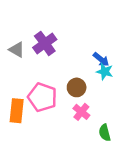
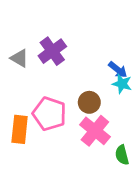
pink cross: (81, 112) -> (95, 131), size x1.5

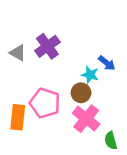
cyan star: (122, 84) -> (90, 75), moved

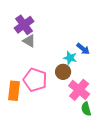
purple cross: (47, 46) -> (24, 25), moved
gray triangle: (18, 53) -> (29, 41), moved
pink cross: (86, 119) -> (79, 90), moved

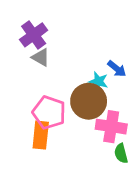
brown circle: (63, 72) -> (89, 101), size x1.6
pink cross: (79, 90) -> (111, 127), turned -30
orange rectangle: (14, 91) -> (41, 135), moved

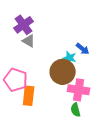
pink pentagon: (49, 112) -> (16, 80), moved
green semicircle: (121, 153) -> (76, 110), moved

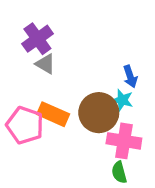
blue arrow: (83, 49) -> (130, 76), turned 32
cyan star: (70, 58) -> (122, 100), moved
orange rectangle: (29, 96) -> (53, 114), moved, turned -72

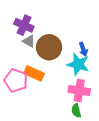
purple cross: (37, 39) -> (24, 25), turned -30
cyan star: (122, 100) -> (78, 64), size x1.6
brown circle: (99, 113) -> (49, 47), moved

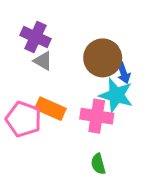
brown circle: (49, 47) -> (103, 58), moved
pink cross: (79, 91) -> (97, 116), moved
green semicircle: (76, 111) -> (98, 164), moved

